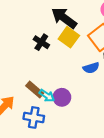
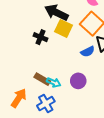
purple circle: (62, 97) -> (78, 81), moved
blue cross: (34, 117) -> (46, 103), turned -30

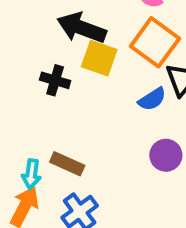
purple circle: (78, 81) -> (166, 155), moved
cyan arrow: (54, 82) -> (31, 174), moved, turned 80

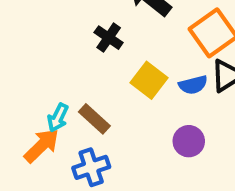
yellow square: (99, 58) -> (149, 80), moved

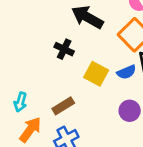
cyan arrow: (58, 118) -> (20, 102), moved
brown rectangle: (94, 119) -> (63, 106), turned -65

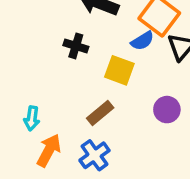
blue semicircle: (126, 72) -> (142, 41), moved
brown rectangle: (63, 106) -> (100, 113), moved

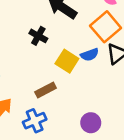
blue semicircle: (142, 41) -> (90, 55), moved
purple circle: (167, 110) -> (91, 123), moved

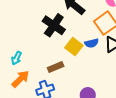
black cross: (38, 36) -> (54, 25), size x1.6

